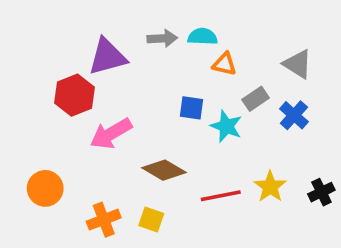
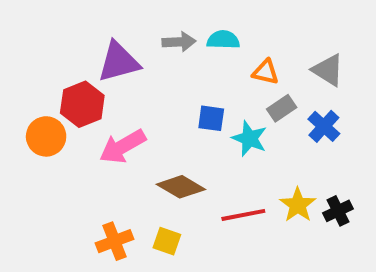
orange triangle: (224, 64) -> (266, 72), moved
orange circle: (45, 188) -> (46, 136), moved
black cross: (321, 192) -> (338, 211), moved

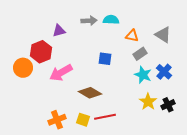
purple triangle: (119, 62) -> (59, 31), size x0.6
blue cross: (324, 126) -> (164, 72), moved
cyan star: (249, 138) -> (143, 75), moved
red line: (243, 215) -> (105, 117), moved

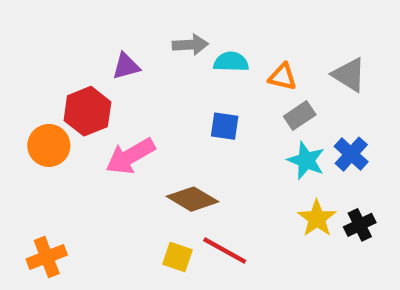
cyan semicircle: (111, 20) -> (231, 62), moved
red line: (105, 117) -> (225, 251), turned 40
orange cross: (57, 120) -> (47, 257), moved

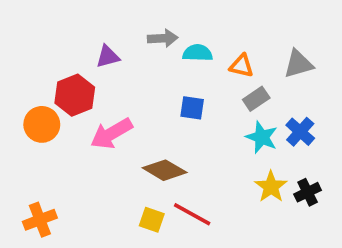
gray triangle: (349, 75) -> (298, 64), turned -48

